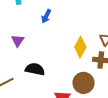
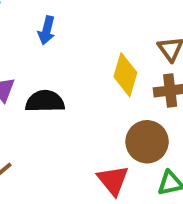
black semicircle: (35, 69) -> (45, 101), moved

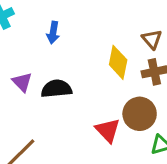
red triangle: (113, 180) -> (108, 130), moved

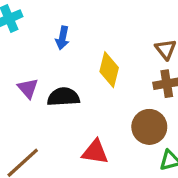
yellow diamond: (118, 62) -> (109, 70), moved
red triangle: (108, 130) -> (95, 152), moved, turned -40

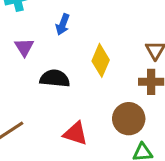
purple triangle: (28, 88) -> (24, 47), moved

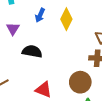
yellow diamond: (101, 60) -> (66, 19), moved

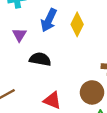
blue arrow: (40, 15) -> (49, 20), size x1.5

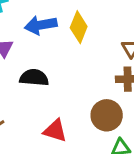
blue arrow: (49, 20) -> (41, 25), turned 60

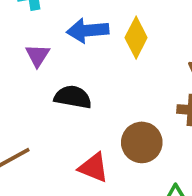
brown circle: (107, 115) -> (142, 142), moved

